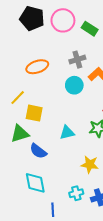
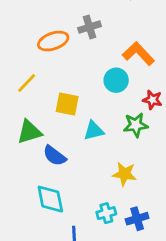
gray cross: (77, 60) -> (90, 27), moved
cyan circle: (74, 85) -> (116, 80), moved
yellow square: (34, 113) -> (67, 104), moved

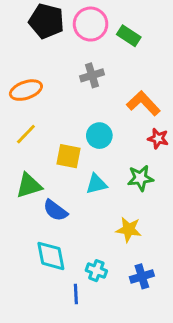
orange ellipse: (53, 41) -> (26, 90), moved
cyan circle: (116, 80) -> (99, 136), moved
red star: (152, 100) -> (158, 138), moved
cyan cross: (106, 213) -> (96, 271), moved, turned 36

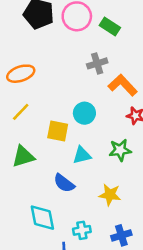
gray cross: (92, 75) -> (97, 63), moved
blue semicircle: (55, 210) -> (64, 183), moved
cyan cross: (96, 271) -> (82, 230), turned -30

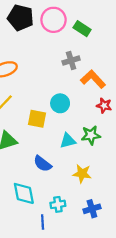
cyan triangle: (82, 155) -> (68, 141), moved

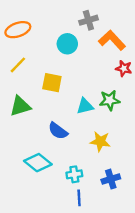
cyan circle: (60, 103) -> (67, 44), moved
cyan diamond: (24, 193) -> (38, 163), turned -40
blue line: (43, 222) -> (79, 198), moved

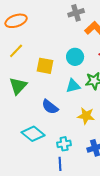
cyan circle: (67, 44) -> (75, 57), moved
green triangle: (20, 106) -> (18, 86), turned -30
blue line: (79, 198) -> (60, 164), moved

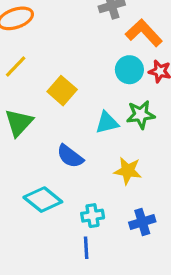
cyan circle: (75, 57) -> (129, 70), moved
yellow square: (45, 66) -> (62, 91), turned 30

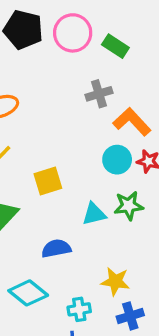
yellow square: (62, 91) -> (48, 181), turned 32
blue semicircle: (70, 156) -> (56, 248), turned 132
yellow star: (128, 171) -> (115, 281), moved

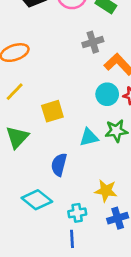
blue semicircle: (56, 248) -> (59, 165), turned -65

